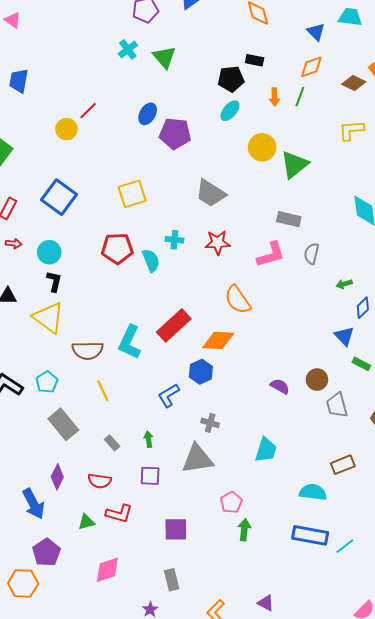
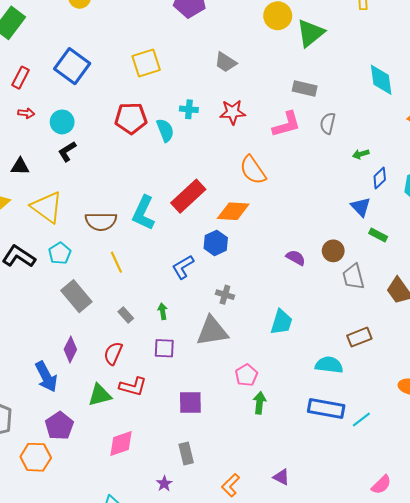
gray trapezoid: (211, 193) -> (226, 62), size x0.7
black L-shape: (54, 281) -> (67, 151), turned -135
yellow triangle: (49, 318) -> (47, 207), moved
red semicircle: (100, 481) -> (113, 353), turned 105
green triangle: (86, 522) -> (100, 395), size x1.4

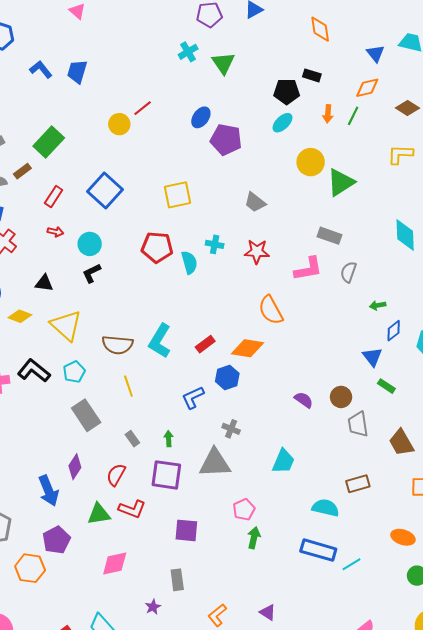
red rectangle: (188, 196) -> (205, 344), moved, size x0.6
purple square: (164, 348) -> (166, 475), size x1.5

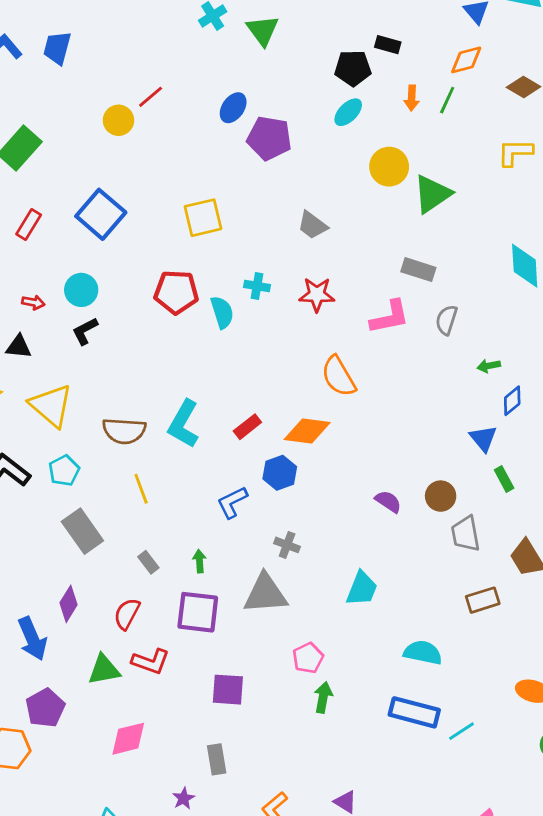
red arrow: (55, 232) -> (33, 302), moved
green rectangle: (386, 386) -> (504, 479), turned 30
brown rectangle: (358, 484) -> (483, 600), moved

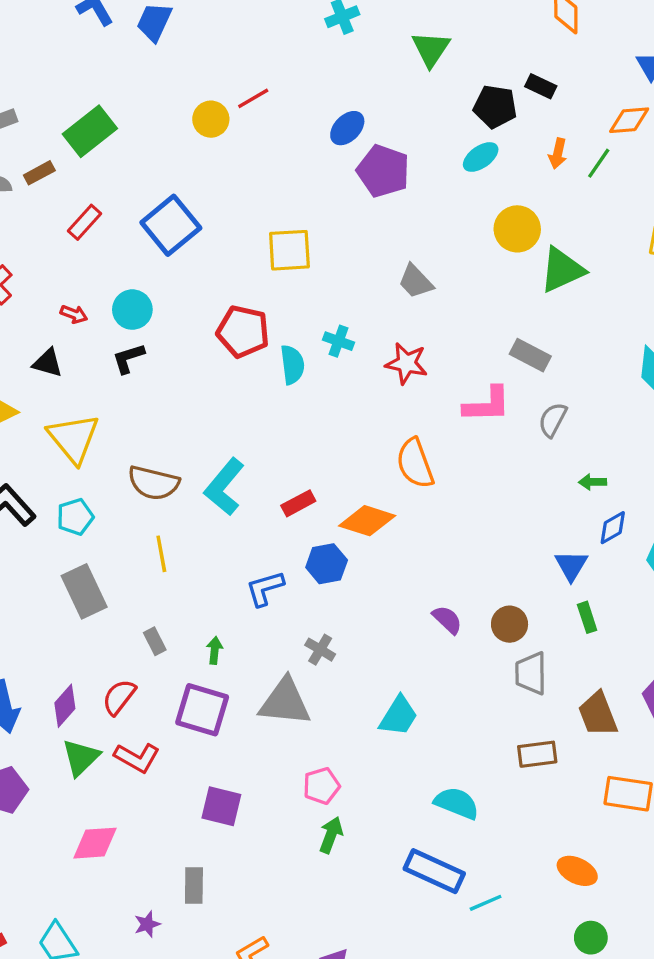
green triangle: (263, 30) -> (431, 49), moved
purple diamond: (68, 604) -> (65, 706), moved
green triangle: (104, 670) -> (81, 758), turned -44

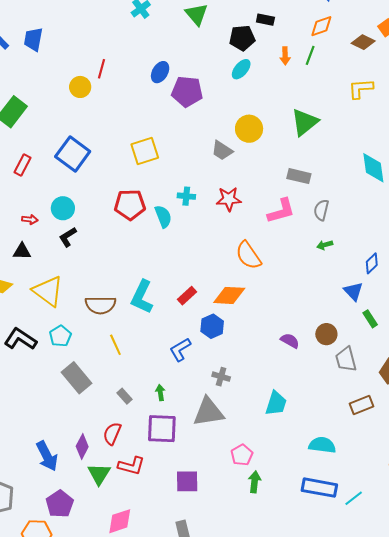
red line: (253, 98) -> (101, 69), turned -30
yellow circle: (517, 229) -> (249, 129), moved
green arrow: (592, 482) -> (325, 245), moved

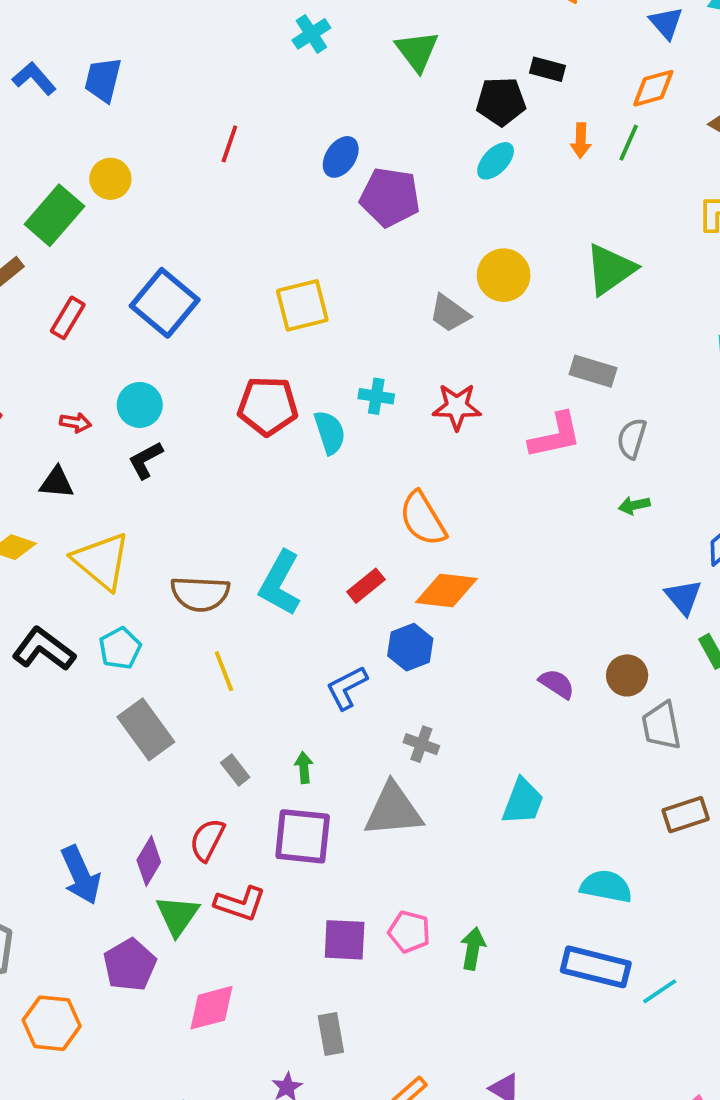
yellow circle: (80, 87) -> (110, 179), moved
orange semicircle: (248, 255) -> (423, 519), moved
pink pentagon: (242, 455) -> (409, 932), moved, turned -30
purple pentagon: (60, 504) -> (130, 965), moved

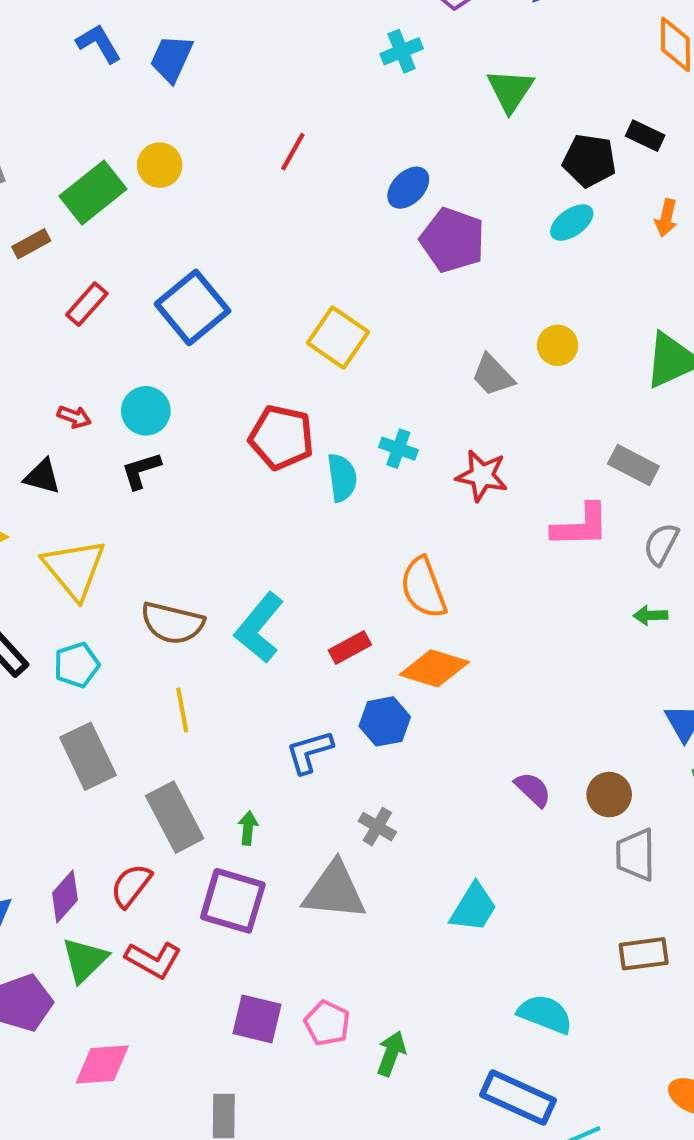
yellow circle: (504, 275) -> (558, 345), size x0.7
yellow square: (302, 305) -> (338, 337), turned 38
gray rectangle: (235, 770) -> (175, 817), size x2.0

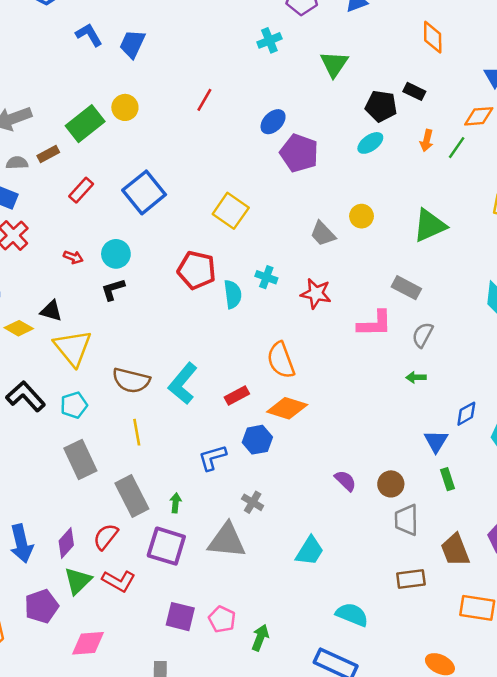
black triangle: (42, 477) -> (51, 311), moved

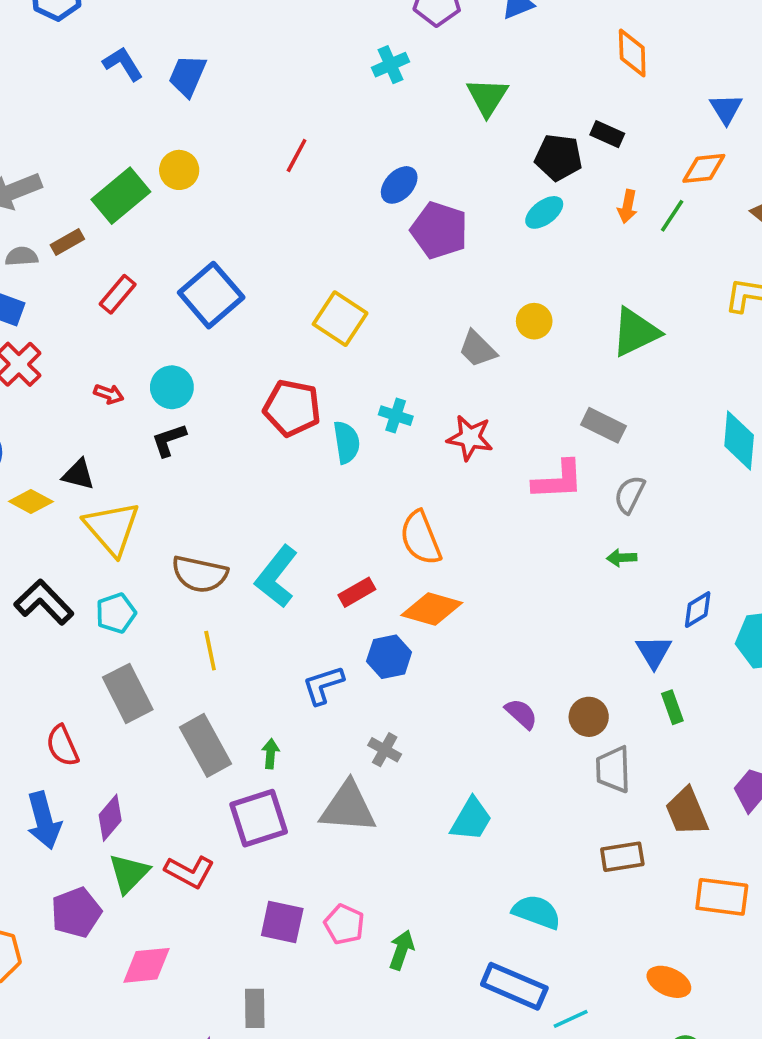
red semicircle: (106, 537) -> (62, 746), moved, turned -60
purple square: (166, 546) -> (259, 818), turned -33

